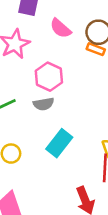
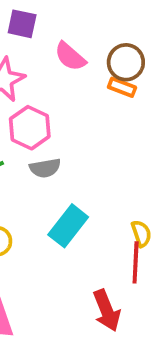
pink hexagon: (49, 77) -> (30, 128), moved

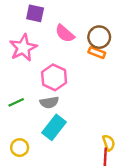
pink hexagon: (30, 128) -> (54, 77), moved
cyan rectangle: (68, 226) -> (54, 127), moved

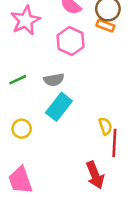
pink hexagon: (54, 77) -> (71, 41), moved
yellow semicircle: (109, 143) -> (105, 126), moved

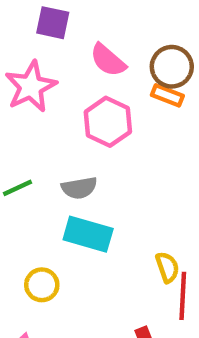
cyan rectangle: (59, 107) -> (88, 234), turned 68
yellow circle: (22, 129) -> (42, 285), moved

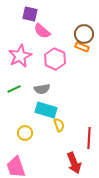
pink semicircle: (108, 60) -> (42, 31), moved
pink star: (31, 87) -> (20, 56), moved
yellow semicircle: (167, 267) -> (59, 125), moved

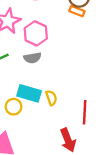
pink hexagon: (55, 59) -> (36, 33), moved
cyan rectangle: (46, 110) -> (29, 93), moved

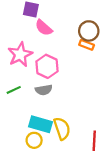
yellow semicircle: (51, 98) -> (62, 129), size x1.5
yellow circle: (14, 107) -> (34, 140), moved

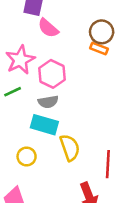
green line: (14, 90) -> (13, 92), moved
cyan rectangle: (41, 124) -> (44, 125), moved
yellow circle: (34, 140) -> (27, 156), moved

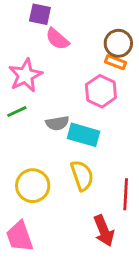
pink hexagon: (52, 74) -> (101, 91), moved
cyan rectangle: (44, 125) -> (84, 135), moved
yellow circle: (27, 156) -> (33, 186), size x1.5

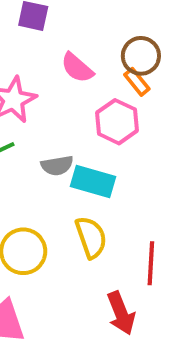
pink semicircle: (57, 39) -> (77, 68), moved
orange rectangle: (115, 62) -> (137, 82), turned 30

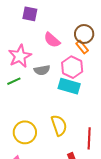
gray semicircle: (57, 166) -> (42, 70), moved
cyan rectangle: (93, 181) -> (69, 86), moved

